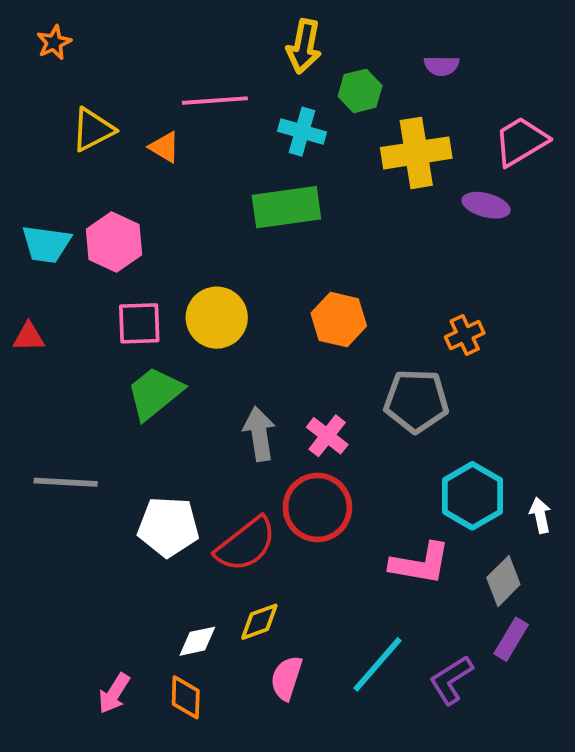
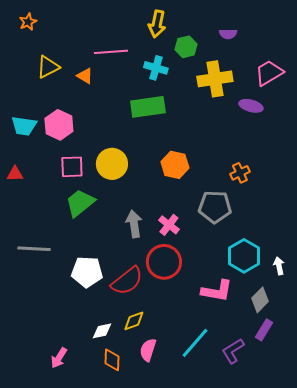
orange diamond: (186, 697) -> (112, 360), moved

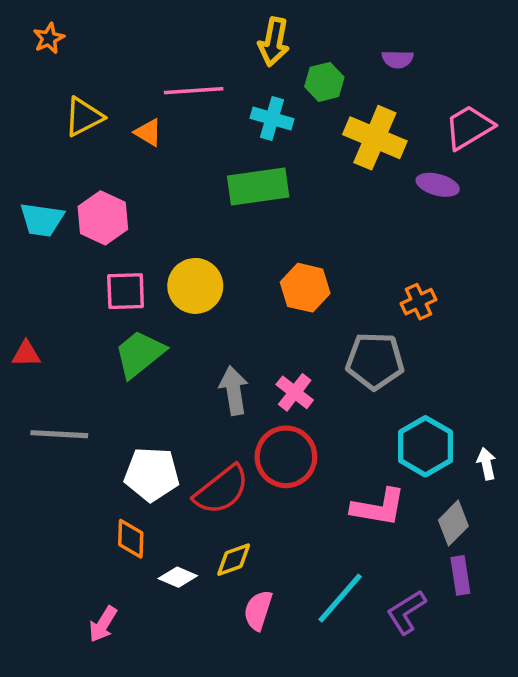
yellow cross: (215, 79) -> (375, 138), turned 32
red triangle: (15, 174) -> (26, 354), moved
purple rectangle: (264, 330) -> (460, 575), turned -40
white diamond: (102, 331) -> (178, 577), turned 35
orange diamond: (112, 360) -> (131, 539), moved

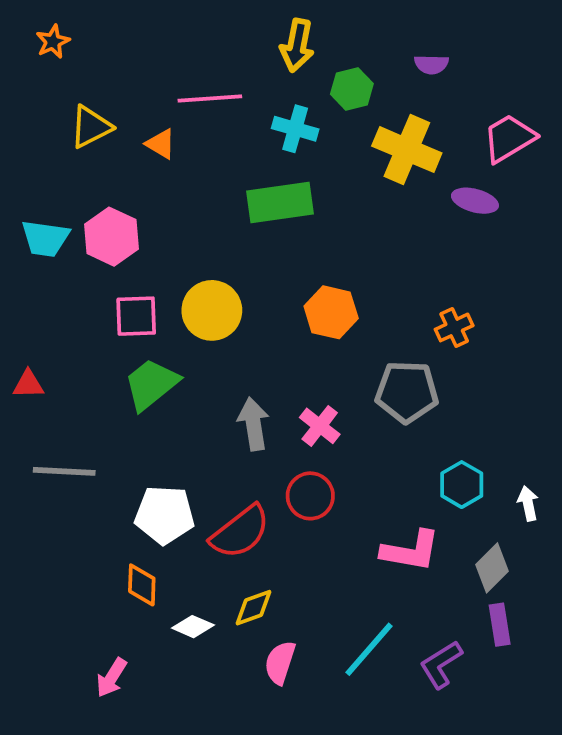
cyan hexagon: (425, 446) -> (462, 485), size x0.7
red circle: (286, 457) -> (310, 496), size x0.7

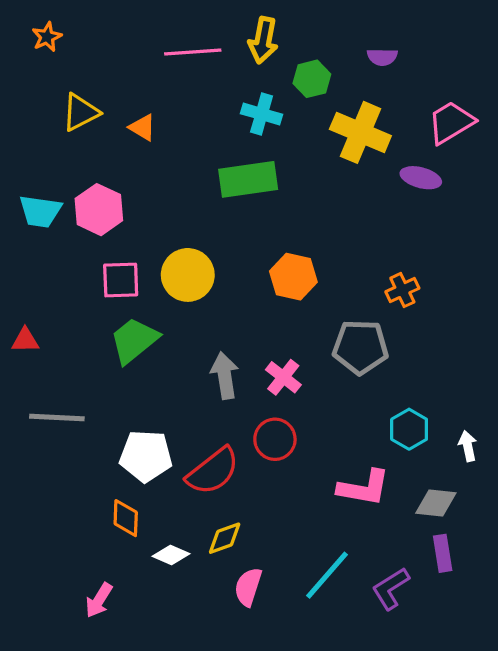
pink line: (210, 98) -> (193, 52), moved
gray diamond: (492, 568) -> (436, 503), turned 51

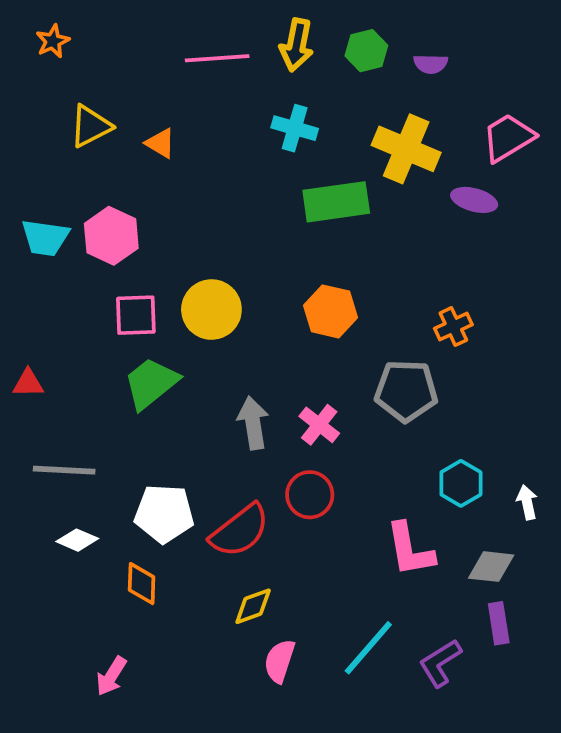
green hexagon: (312, 79) -> (366, 51), moved
green rectangle: (248, 179) -> (336, 202), moved
pink L-shape: (364, 488) -> (410, 550), turned 70
white diamond: (171, 555) -> (77, 540), moved

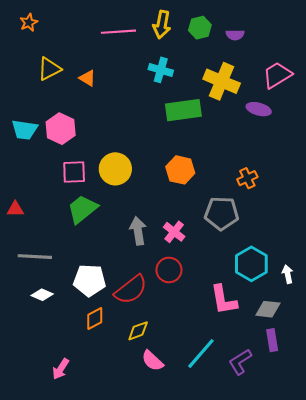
cyan hexagon: (461, 483) -> (251, 264), size x1.4
orange diamond: (142, 584) -> (95, 318), moved, turned 60
pink semicircle: (279, 661) -> (152, 361), turned -65

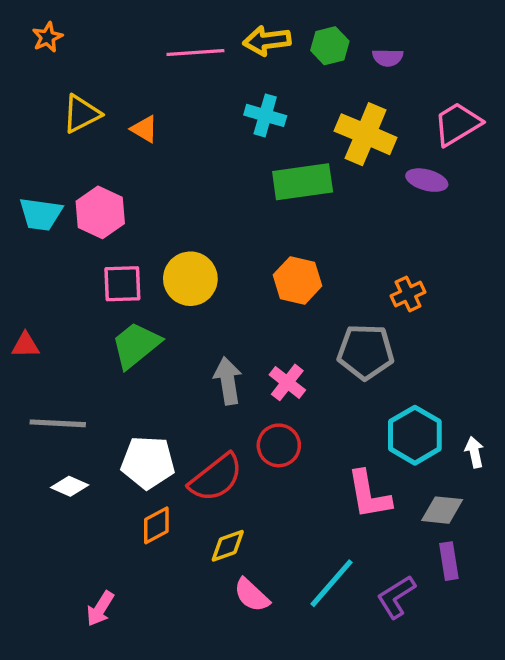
yellow arrow: (162, 25) -> (267, 41), turned 72

